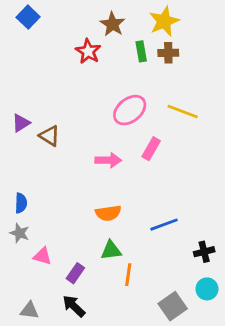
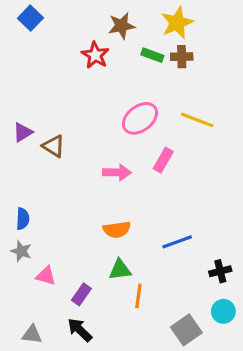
brown star: (112, 24) -> (122, 26), turned 30
green rectangle: (141, 51) -> (152, 55), turned -60

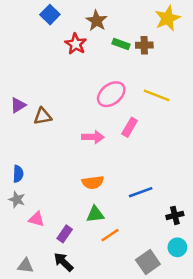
blue square: (30, 18) -> (50, 15), moved
yellow star: (177, 23) -> (168, 18), moved
brown star: (122, 26) -> (96, 21), turned -30
brown triangle: (54, 146) -> (43, 116), turned -42
orange line: (138, 296) -> (110, 235), turned 48

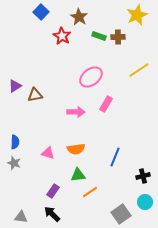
yellow line: (157, 95) -> (139, 70), moved, turned -55
blue line: (141, 192) -> (115, 157), turned -48
pink triangle: (36, 219) -> (48, 153), moved

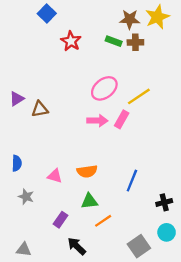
brown star: (79, 17) -> (130, 19), moved, turned -30
yellow line: (139, 70) -> (139, 96), moved
pink arrow: (76, 112) -> (97, 121), moved
gray star: (14, 163) -> (26, 197), moved
black arrow: (52, 214) -> (77, 246), moved

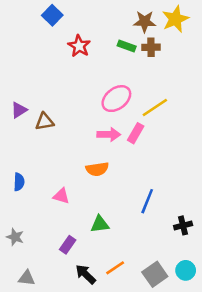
orange semicircle: (87, 171) -> (97, 169), moved
gray star: (26, 197) -> (15, 237), moved
orange line: (103, 221) -> (115, 268), moved
cyan circle: (167, 232) -> (186, 270), moved

